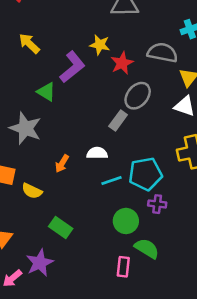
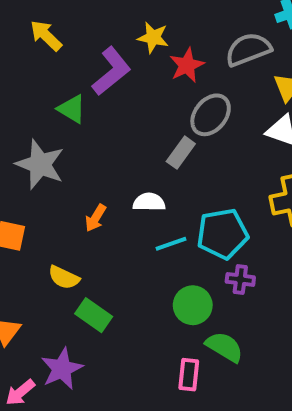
gray semicircle: (162, 53) -> (248, 49), turned -32
yellow semicircle: (32, 191) -> (64, 277), moved

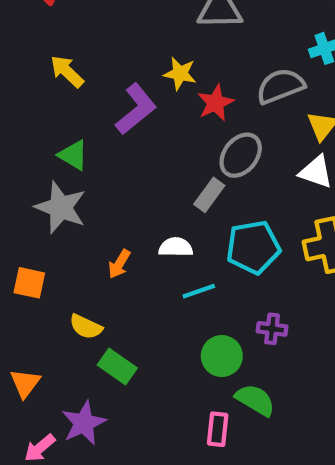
green triangle: (72, 109) -> (73, 155), moved
cyan pentagon: (222, 234) -> (253, 247), moved

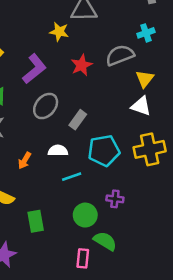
yellow star: (180, 74) -> (59, 32), moved
gray ellipse: (241, 155) -> (46, 106), moved
green rectangle: (117, 366) -> (36, 221), moved, turned 45

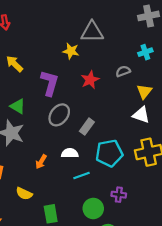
gray semicircle: (120, 55) -> (123, 71), size x0.6
purple L-shape: (34, 69) -> (50, 83), turned -35

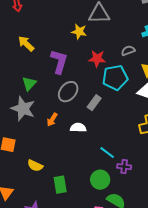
red star: (90, 80) -> (97, 59), turned 30
green triangle: (18, 106) -> (29, 84), turned 42
cyan pentagon: (109, 153) -> (115, 78), moved
orange arrow: (41, 162) -> (52, 120), moved
cyan line: (82, 176) -> (107, 153), moved, turned 56

